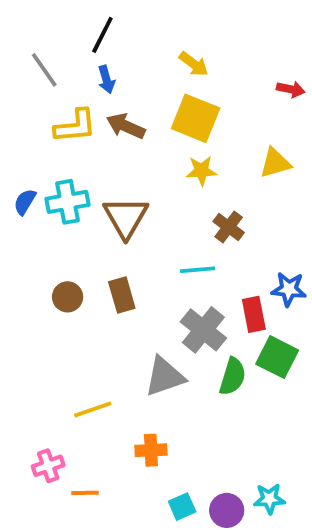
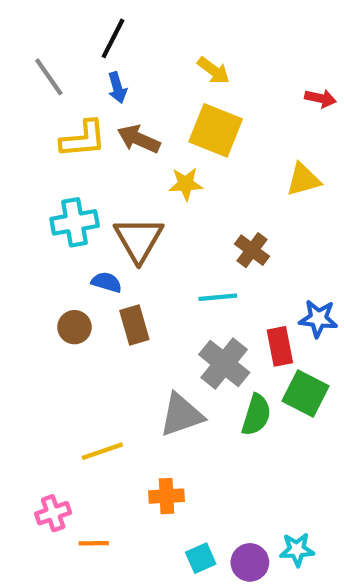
yellow star: (201, 171) -> (186, 184), moved
blue semicircle: (25, 202) -> (107, 282), moved, turned 76

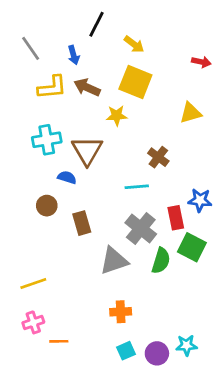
black line: (113, 38) -> (96, 24), moved
brown rectangle: (134, 325) -> (82, 223), moved
yellow line: (102, 451) -> (33, 284), moved
orange cross: (166, 496) -> (121, 312), moved

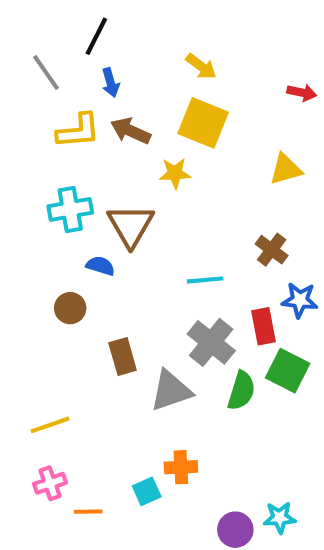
black line: (96, 24) -> (96, 36), moved
brown cross: (158, 157) -> (272, 250), moved
brown rectangle: (82, 223) -> (123, 356), moved
cyan square: (126, 351) -> (147, 491), moved

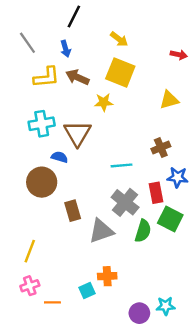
black line: (96, 36) -> (74, 17), moved
brown cross: (272, 250) -> (161, 148), turned 30
brown circle: (70, 308) -> (42, 182), size x1.6
yellow line: (50, 425) -> (30, 251), turned -50

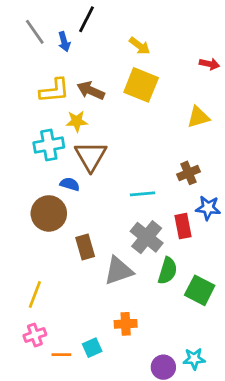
gray line: (27, 43) -> (35, 32), moved
blue arrow: (66, 49) -> (64, 42), moved
yellow star: (104, 102) -> (77, 121), moved
green square: (170, 219) -> (200, 290), moved
cyan square: (87, 290) -> (92, 348), moved

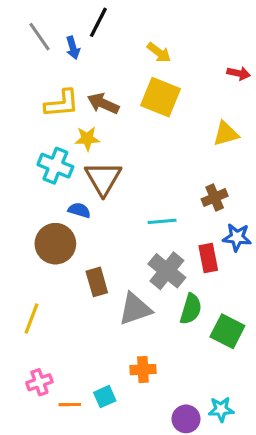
cyan cross: (49, 145) -> (55, 166), turned 32
yellow line: (35, 295) -> (31, 319), moved

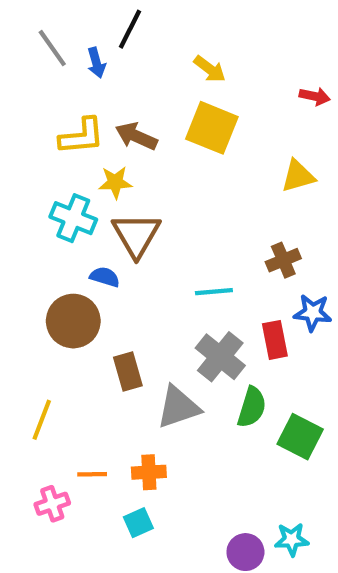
orange cross: (143, 370) -> (149, 472), moved
orange line: (70, 405) -> (92, 474), moved

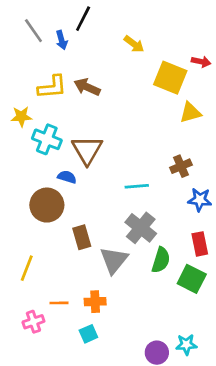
yellow square: (212, 128) -> (170, 78), moved
yellow star: (115, 182) -> (21, 117), moved
red rectangle: (275, 340) -> (200, 244), moved
gray triangle: (178, 407) -> (114, 260), turned -32

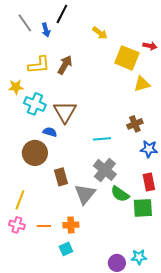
brown arrow: (87, 87) -> (65, 65), turned 96
green semicircle: (161, 260) -> (120, 194), turned 108
green square: (192, 279) -> (143, 208), turned -30
pink cross: (33, 322) -> (17, 225), moved, turned 35

